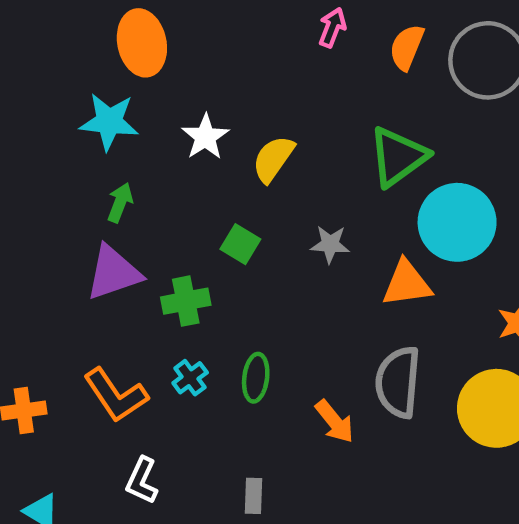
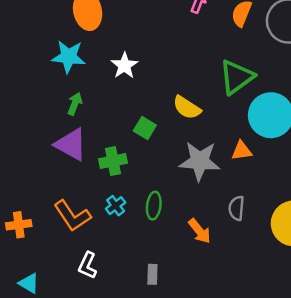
yellow semicircle: (273, 159) -> (187, 108), moved, turned -92
gray star: (330, 244) -> (200, 161), moved, size x1.8
purple triangle: (113, 273) -> (71, 144), turned 48
orange triangle: (407, 284) -> (242, 151), size x0.7
gray semicircle: (398, 382) -> (237, 208), size x0.6

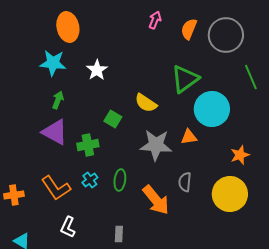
orange arrow: (200, 231) -> (156, 200), size x1.5

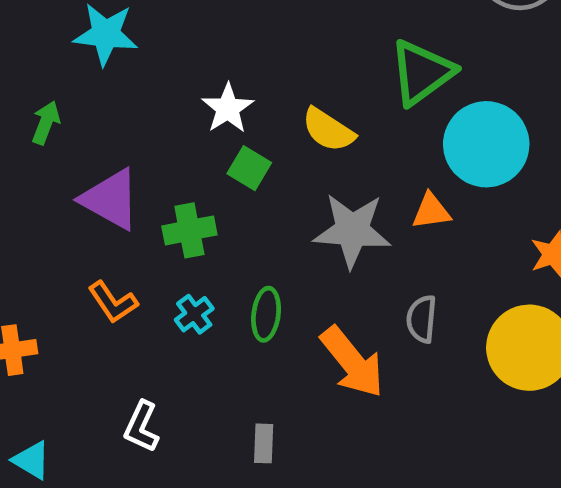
white star: (97, 70) -> (228, 108), moved
green arrow: (58, 100) -> (46, 123), moved
orange L-shape: (56, 188) -> (113, 302), moved, size x0.7

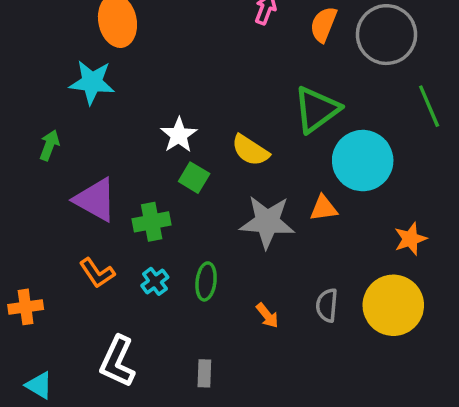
gray semicircle: (422, 319) -> (327, 305), moved
orange arrow: (352, 362) -> (267, 315), size x0.5
white L-shape: (142, 427) -> (117, 361), size x1.4

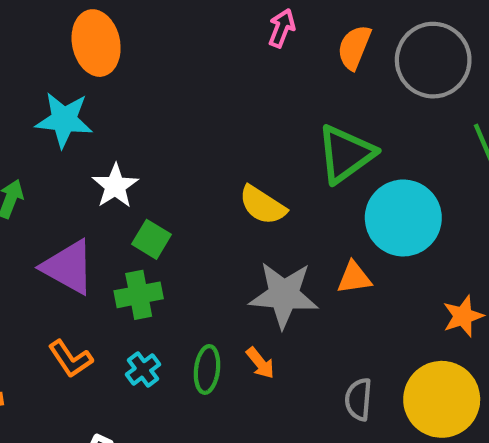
white star: (179, 135) -> (115, 186), moved
green square: (194, 178) -> (152, 239), moved
orange arrow: (267, 315) -> (260, 363), moved

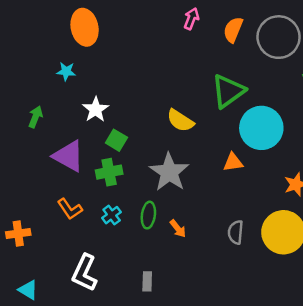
cyan star: (64, 120) -> (66, 71), size x0.6
gray star: (284, 295) -> (169, 172), moved, turned 30
orange arrow: (260, 363) -> (178, 229), moved

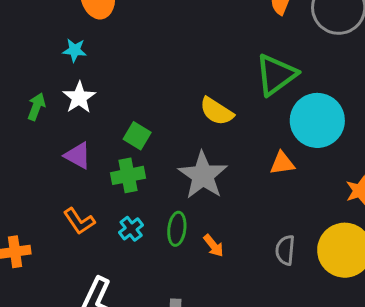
white star: (96, 109) -> (79, 98), moved
purple triangle: (69, 156) -> (78, 156), size x0.7

